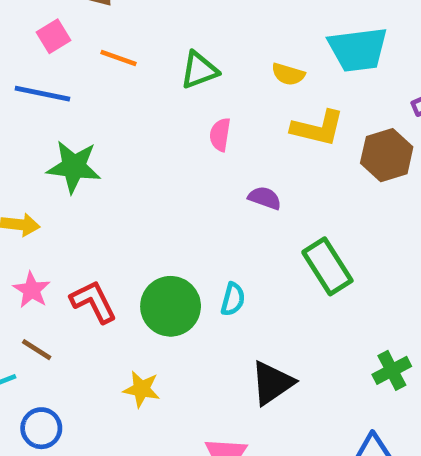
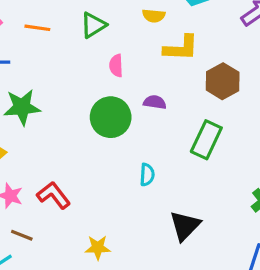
brown hexagon: (387, 155) -> (223, 81), moved
green rectangle: (327, 266) -> (206, 140), turned 69
green circle: (171, 306) -> (111, 117), moved

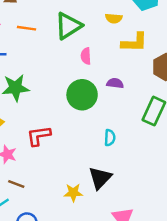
green triangle: (93, 25) -> (68, 26), size x1.4
red L-shape: (54, 195) -> (39, 136), moved, turned -60
black triangle: (185, 226) -> (100, 178), moved

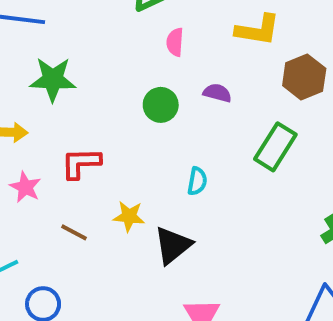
green circle: (82, 95) -> (161, 105), size x0.7
brown line: (16, 184) -> (74, 232), moved
yellow star: (73, 193) -> (129, 216), moved

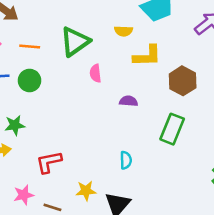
green star: (53, 79) -> (15, 125), moved, size x0.7
green circle: (161, 105) -> (30, 80), moved
pink star: (25, 187) -> (24, 195), moved, turned -30

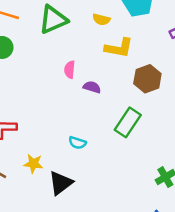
pink semicircle: (95, 73) -> (70, 70), moved
cyan semicircle: (126, 160) -> (77, 143), turned 96

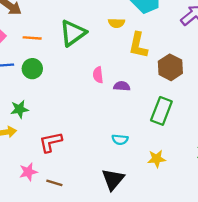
yellow L-shape: (119, 48) -> (138, 45), turned 104
yellow star: (33, 164) -> (157, 159), moved

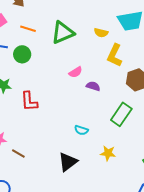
pink semicircle: (98, 75) -> (76, 72), turned -128
red L-shape: (51, 142) -> (29, 101), moved, turned -95

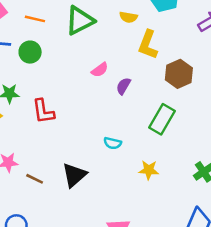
purple semicircle: (93, 86) -> (123, 86), turned -72
black triangle: (68, 162) -> (74, 175), moved

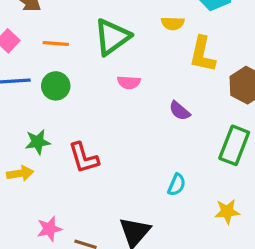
pink semicircle: (100, 70) -> (129, 82), moved, turned 48
purple semicircle: (123, 86) -> (180, 111), turned -72
cyan semicircle: (113, 143) -> (177, 185), turned -72

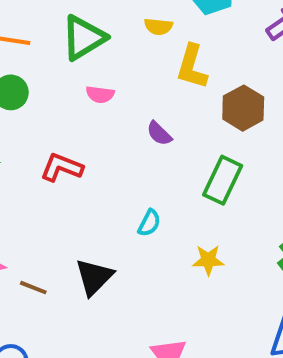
red L-shape: (84, 158) -> (62, 167), moved, turned 124

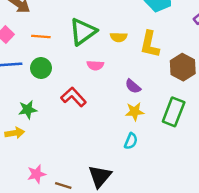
yellow semicircle: (158, 27) -> (119, 37), moved
red L-shape: (62, 167) -> (74, 97), moved, turned 30
yellow star: (208, 260) -> (135, 112), moved

